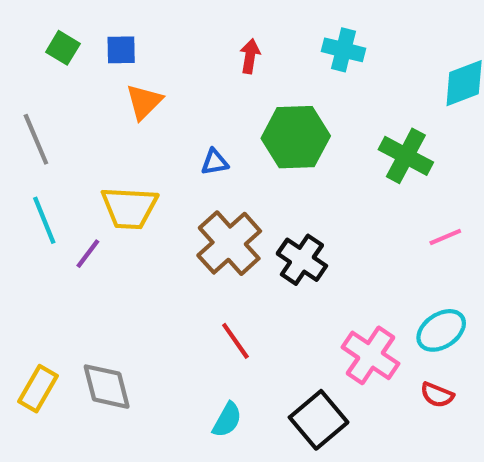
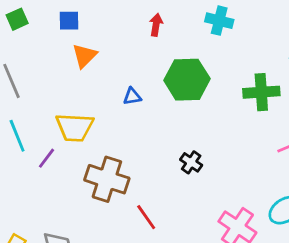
green square: (63, 48) -> (17, 19), moved, turned 35
green cross: (406, 156) -> (261, 92), turned -32
brown cross: (229, 243) -> (107, 179), moved, turned -30
black cross: (302, 260) -> (191, 162), size x0.7

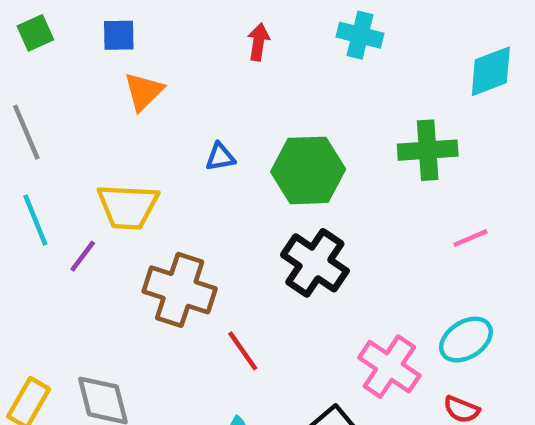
green hexagon: (187, 80) -> (308, 170), moved
black cross: (191, 162) -> (315, 263), size x1.8

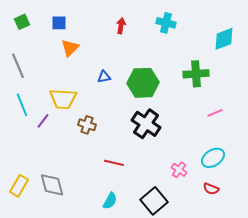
brown cross: (180, 290) -> (87, 125), moved, size x0.6
red line: (243, 351) -> (114, 163), turned -42
pink cross: (389, 367) -> (179, 170), size x0.6

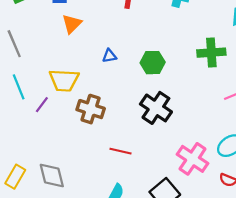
green hexagon: (143, 83) -> (153, 63), size x0.7
brown cross: (87, 125) -> (91, 109), size x1.4
pink cross: (179, 170) -> (193, 159), size x1.8

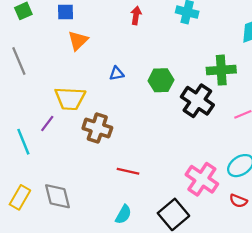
cyan line: (19, 87) -> (23, 142), moved
black cross: (156, 108) -> (197, 101), moved

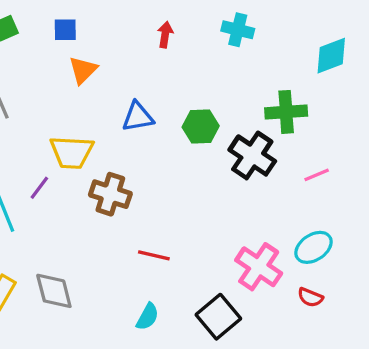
blue triangle: (117, 73) -> (138, 117), size x1.5

